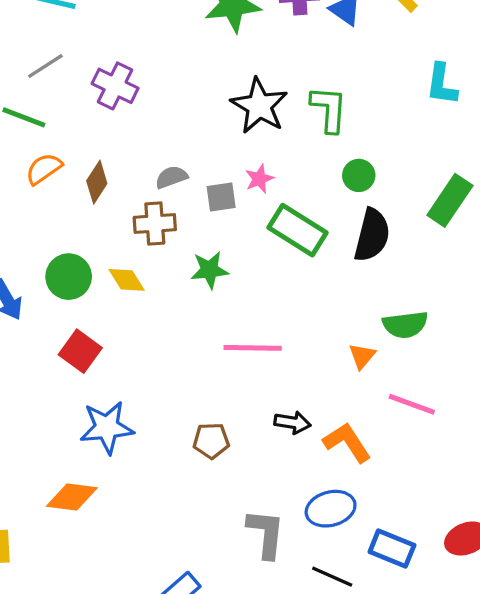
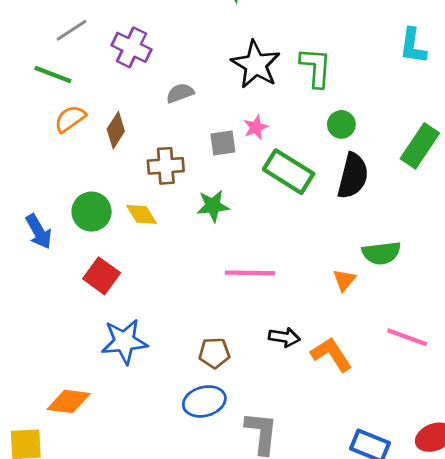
gray semicircle: (171, 177) -> (180, 93), moved
pink line: (412, 404) -> (407, 337), moved
orange diamond: (72, 497) -> (69, 401), moved
blue ellipse: (331, 509) -> (204, 401), moved

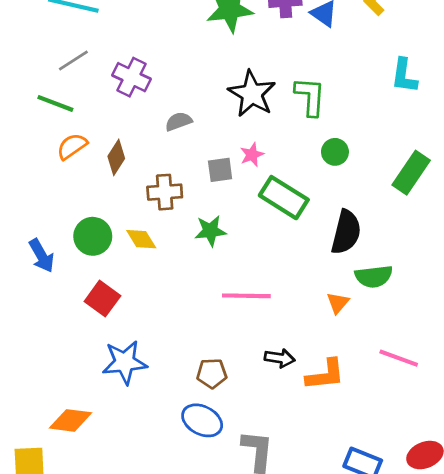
black semicircle: (353, 176) -> (346, 232), moved
orange L-shape: (331, 354) -> (325, 375), turned 117
blue ellipse: (204, 401) -> (202, 420), turned 42

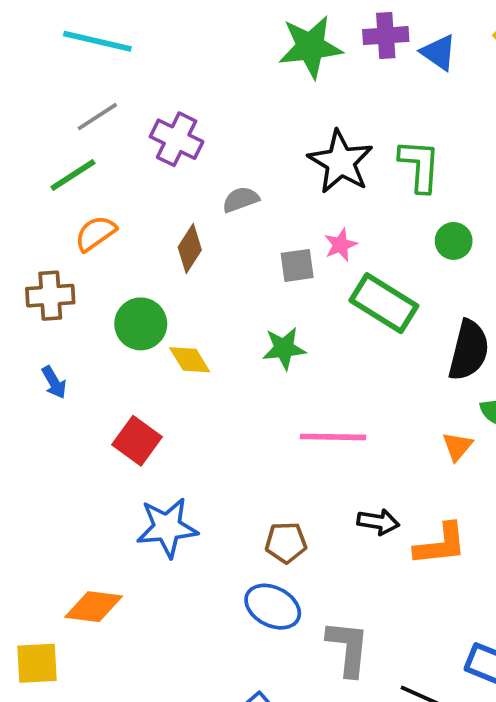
green line: (55, 103) -> (73, 175), turned -54
brown diamond: (116, 157) -> (190, 249), moved
brown cross: (165, 192) -> (50, 296), moved
green circle: (93, 236) -> (141, 324), moved
blue arrow: (42, 256) -> (54, 382), size x0.7

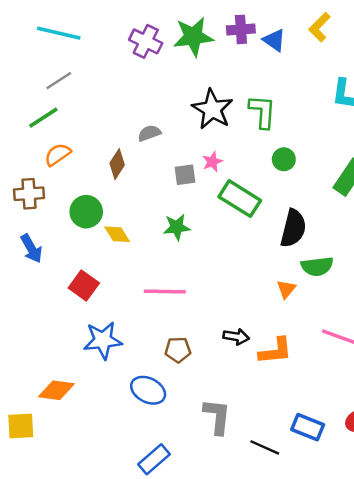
purple cross: (177, 139) -> (146, 41), moved
blue arrow: (54, 382) -> (31, 249), size x1.4
pink line: (333, 437) -> (165, 291), moved
blue ellipse: (273, 607) -> (148, 390), moved

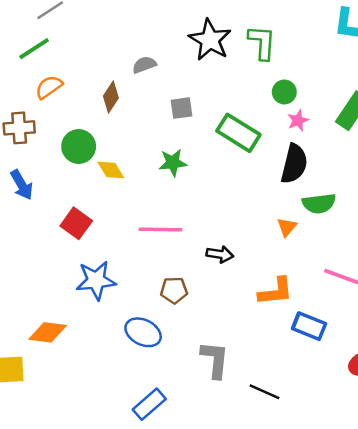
pink star: (212, 162) -> (298, 120), moved
black arrow: (236, 337) -> (220, 254), moved
blue rectangle: (308, 427) -> (309, 326), moved

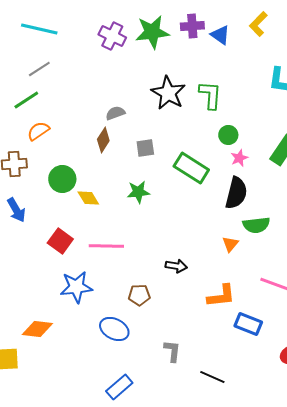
brown diamond: (111, 97) -> (103, 140), moved
pink line: (160, 229) -> (106, 246), moved
gray L-shape: (215, 360) -> (172, 351), size x0.7

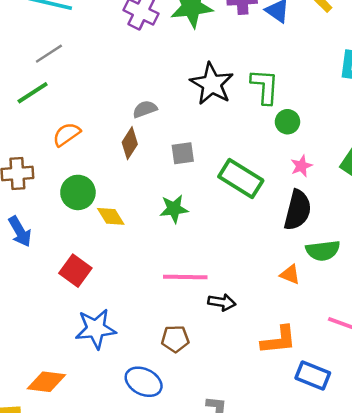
orange semicircle: (38, 131) -> (67, 134), moved
green circle: (228, 135) -> (287, 122), moved
orange triangle: (230, 244) -> (290, 274), turned -48
pink line: (106, 246) -> (185, 277), moved

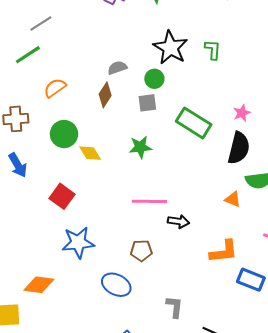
green L-shape: (265, 86) -> (213, 50), size x0.7
green circle: (287, 122) -> (154, 79), moved

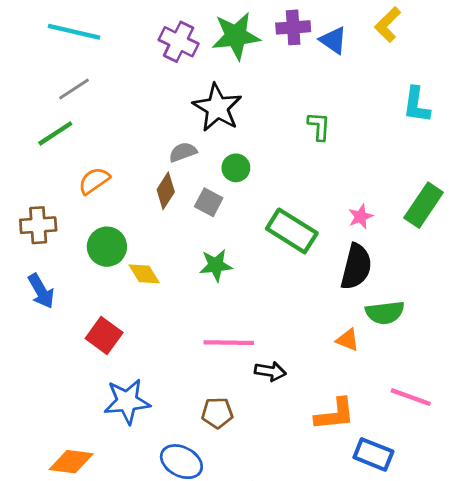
black star: (170, 48) -> (217, 108), moved
gray square: (147, 103) -> (209, 202), moved, turned 36

